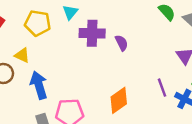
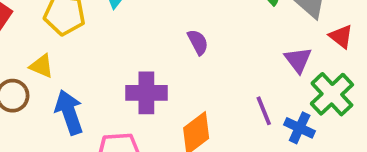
purple cross: (92, 33) -> (146, 93), moved

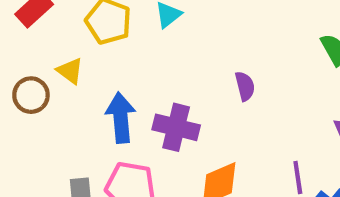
blue arrow: (69, 112) -> (121, 118), moved

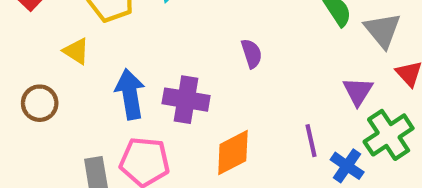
brown circle: (31, 95) -> (40, 103), moved

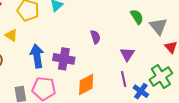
purple triangle: (358, 91) -> (127, 54), moved

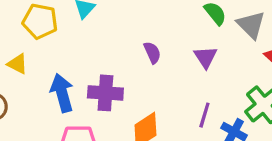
purple triangle: (127, 54) -> (206, 57), moved
purple line: (124, 79) -> (204, 115), turned 35

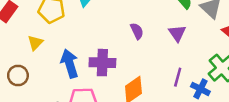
yellow triangle: (17, 64) -> (35, 43), turned 49

